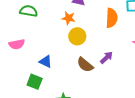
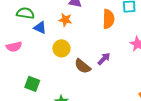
yellow circle: (77, 36) -> (61, 48), moved
blue triangle: (46, 62) -> (40, 28), moved

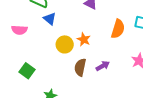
orange star: (65, 20) -> (84, 39), moved
brown semicircle: (83, 66) -> (80, 67), turned 48

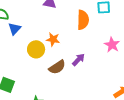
blue triangle: (50, 19) -> (15, 29), turned 48
brown semicircle: (80, 67) -> (57, 67), turned -120

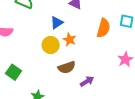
blue triangle: (15, 29) -> (57, 23), moved
purple arrow: (78, 60) -> (87, 81), moved

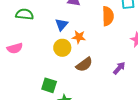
green square: (14, 72) -> (49, 85), moved
purple arrow: (87, 81) -> (119, 68), moved

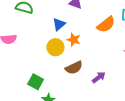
orange semicircle: (108, 16) -> (106, 24), turned 42
purple arrow: (119, 68) -> (99, 77), moved

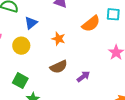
blue triangle: (59, 24) -> (31, 23), moved
yellow circle: (55, 47) -> (21, 46), moved

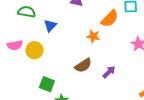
orange star: (58, 39) -> (93, 36), moved
yellow circle: (21, 46) -> (34, 50), moved

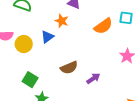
blue triangle: (50, 26) -> (47, 37), moved
orange star: (93, 36) -> (62, 21), moved

